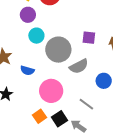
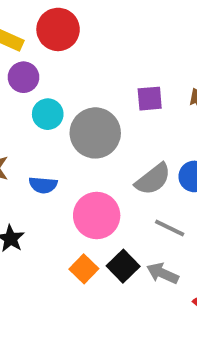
gray semicircle: (79, 66) -> (153, 179), moved

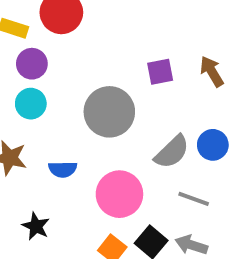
cyan circle: (48, 114) -> (31, 104), moved

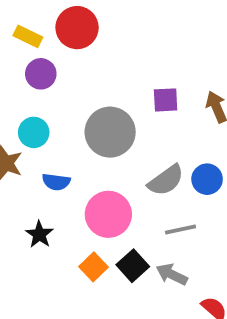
cyan circle: (31, 104) -> (34, 132), moved
gray line: (194, 199) -> (181, 230), turned -40
black star: (36, 226) -> (39, 234), moved

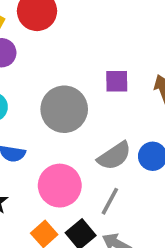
gray line: (181, 230) -> (110, 201), moved, turned -52

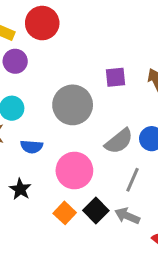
gray line: (110, 201) -> (132, 180), moved

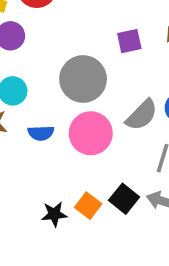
pink circle: (74, 170) -> (91, 133), moved
black star: (20, 189) -> (54, 214), moved, turned -30

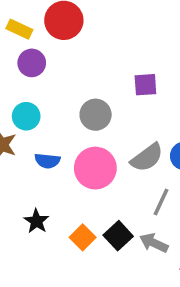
gray circle: (83, 79) -> (96, 115), size x0.7
black star: (54, 214) -> (36, 221), moved, turned 30

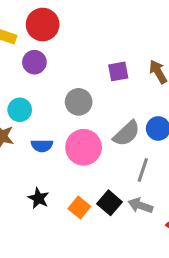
purple circle: (32, 63) -> (34, 62), moved

